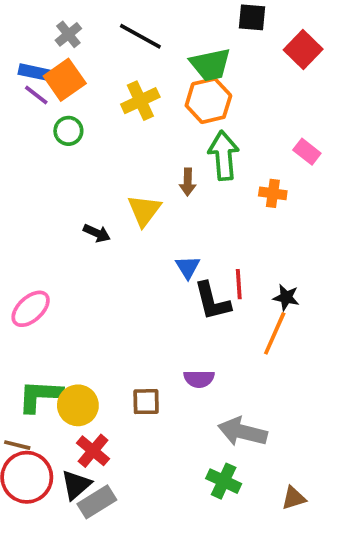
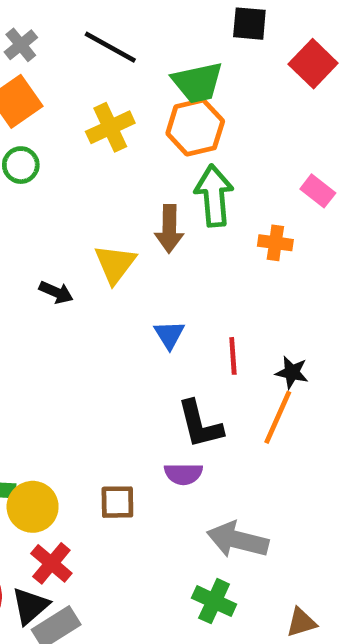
brown arrow: (188, 182) -> (169, 229), size x1.4
black L-shape: (212, 301) -> (200, 424), moved

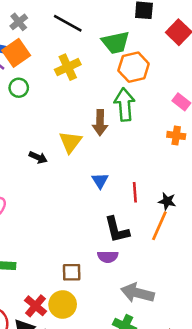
orange hexagon: (195, 127) -> (134, 67), moved
orange cross: (275, 243) -> (176, 135), moved
yellow circle: (33, 507) -> (63, 304), moved

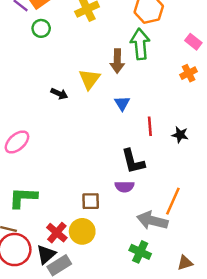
orange cross: (176, 135) -> (189, 73), turned -35
blue triangle: (100, 181) -> (122, 103), moved
orange line: (159, 226) -> (173, 201), moved

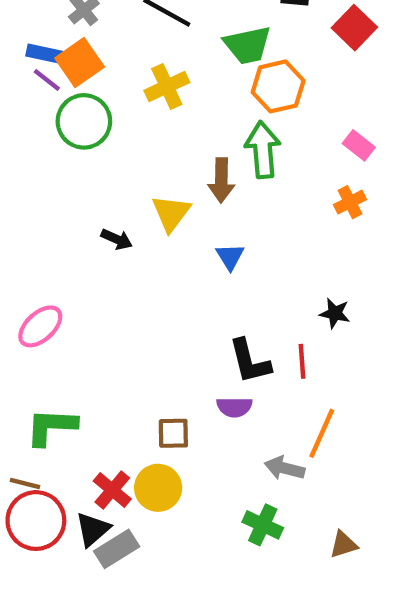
green circle: (41, 28) -> (84, 121), size x1.6
red line: (150, 126) -> (302, 361), moved
gray arrow: (152, 221) -> (285, 468), size x0.7

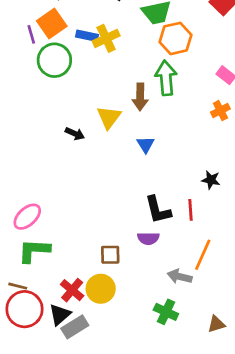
blue rectangle: (45, 54) -> (87, 36), moved
purple line: (47, 80) -> (31, 34), turned 36
pink ellipse: (40, 326) -> (27, 217), moved

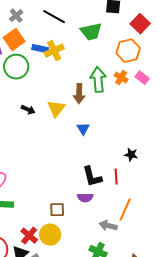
orange hexagon: (175, 38) -> (128, 51), moved
orange cross: (220, 111) -> (121, 78), moved, turned -32
black arrow: (75, 134) -> (28, 110), moved

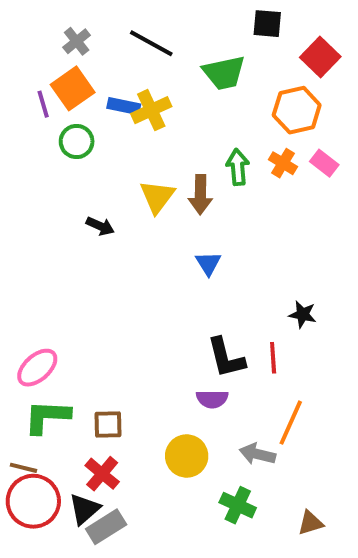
green circle: (16, 67) -> (77, 142), size x0.7
green arrow: (98, 80) -> (238, 167), size x0.7
yellow triangle: (56, 109) -> (157, 197), moved
brown square: (57, 210) -> (108, 425), moved
yellow circle: (50, 235) -> (187, 456), moved

